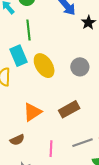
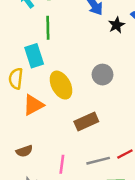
yellow ellipse: (44, 66) -> (61, 85), moved
orange triangle: (32, 112) -> (33, 105), moved

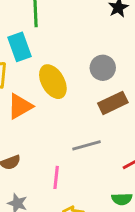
brown rectangle: (86, 121) -> (113, 103), moved
gray line: (98, 161) -> (86, 145), moved

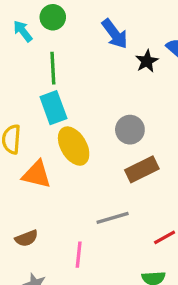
cyan rectangle: (20, 47) -> (53, 108), moved
orange triangle: (20, 106) -> (37, 174), turned 44

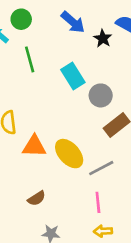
cyan rectangle: (53, 108) -> (73, 76), moved
yellow ellipse: (74, 146) -> (69, 154), moved
pink line: (79, 255) -> (98, 202), moved

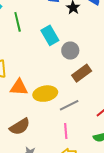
yellow ellipse: (69, 154) -> (45, 94), turned -60
brown semicircle: (37, 198) -> (20, 127), size x1.5

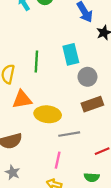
green line: (18, 22) -> (36, 62), moved
orange triangle: (19, 87) -> (22, 99), turned -30

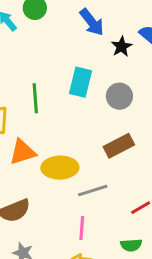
cyan rectangle: (71, 54) -> (81, 82), turned 35
gray circle: (87, 77) -> (119, 96), moved

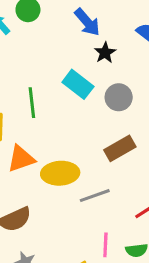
black star: (122, 47) -> (105, 53), moved
cyan rectangle: (81, 82) -> (78, 84), turned -64
pink line: (82, 228) -> (105, 245), moved

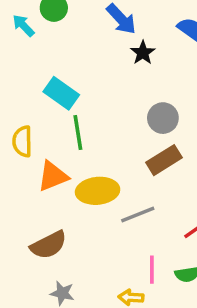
cyan rectangle: (78, 84) -> (61, 93), moved
gray circle: (119, 97) -> (163, 118), moved
green line: (32, 103) -> (78, 132), moved

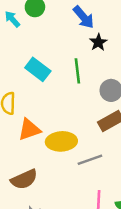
green line: (78, 132) -> (77, 71), moved

